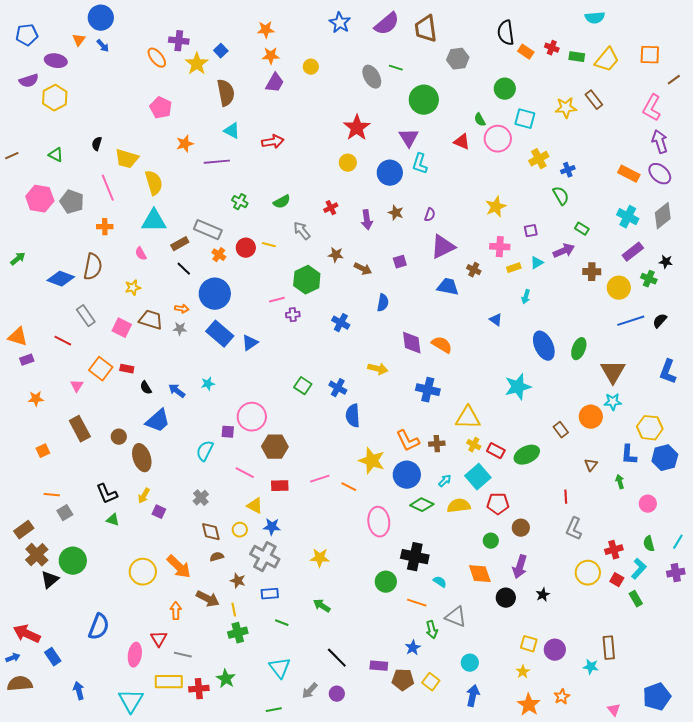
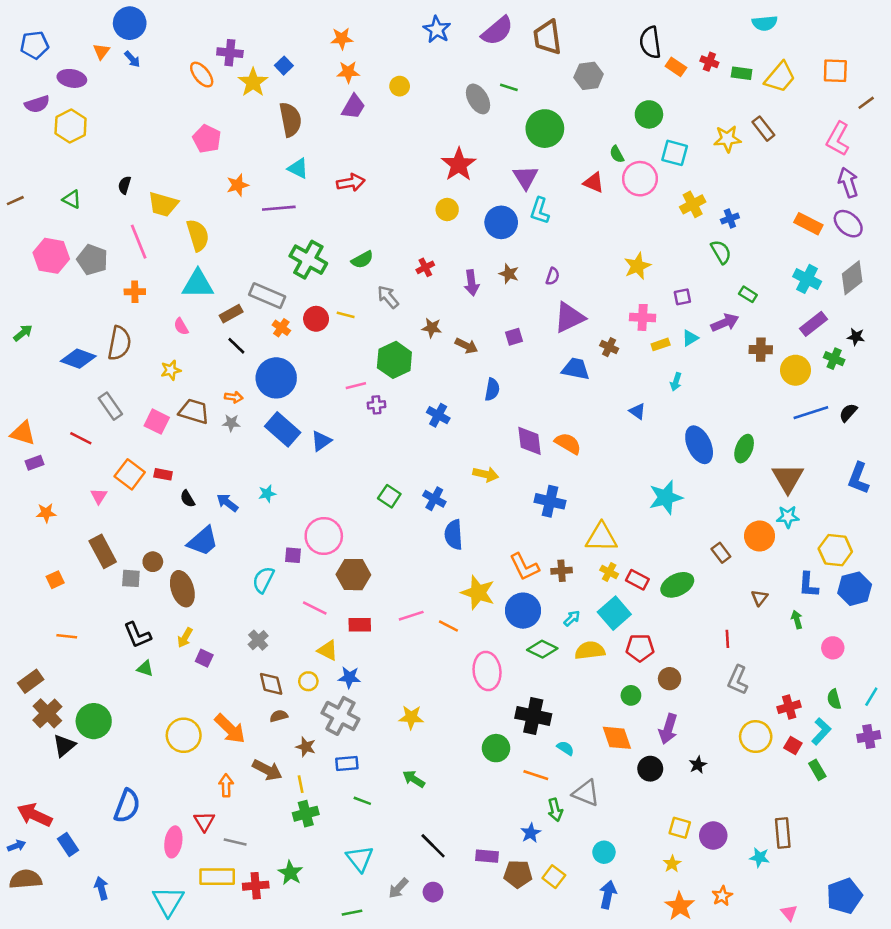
green cross: (240, 202) -> (308, 260), size x1.8
gray square: (65, 513) -> (131, 578), moved, turned 35

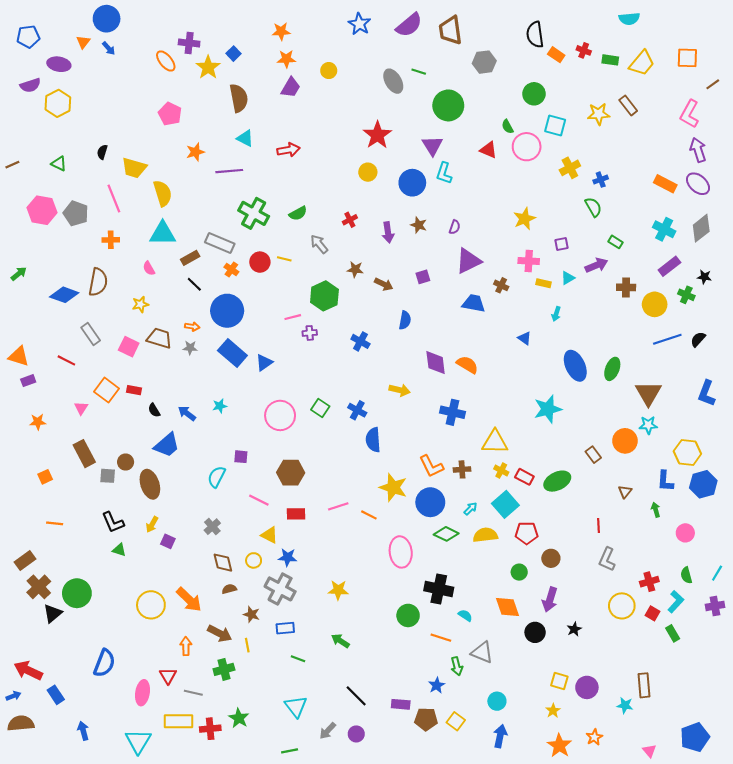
yellow rectangle: (661, 344) -> (544, 283), turned 32
pink circle: (324, 536) -> (280, 415), moved
green cross: (306, 814) -> (224, 669), moved

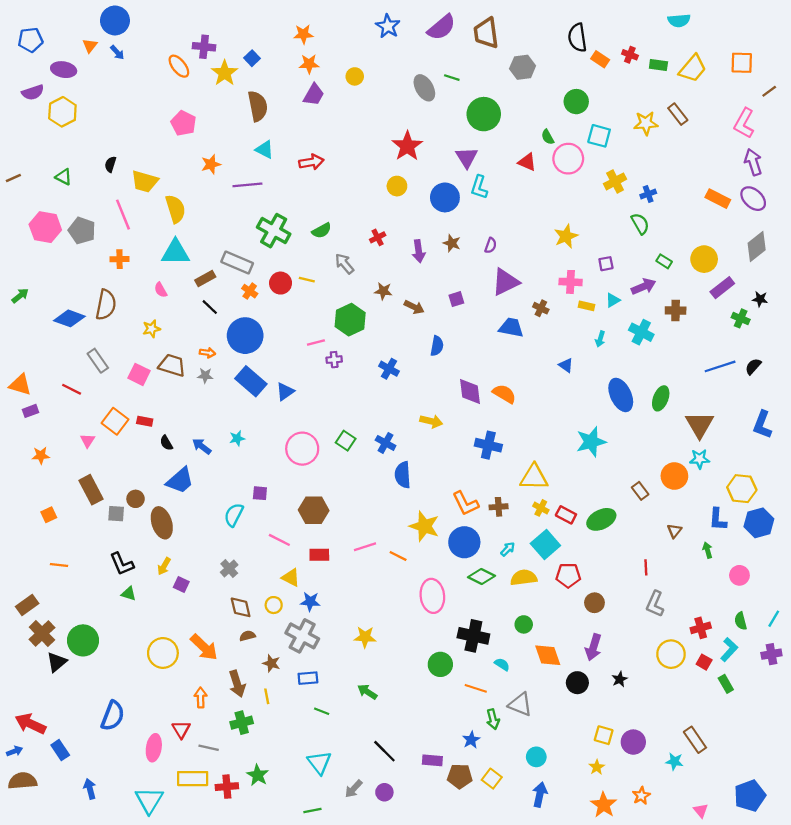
cyan cross: (664, 229) -> (641, 332), moved
yellow circle: (655, 304) -> (704, 259), moved
green circle: (519, 572) -> (524, 624), moved
brown arrow: (220, 633) -> (237, 684), turned 45
brown rectangle: (644, 685) -> (695, 740), turned -30

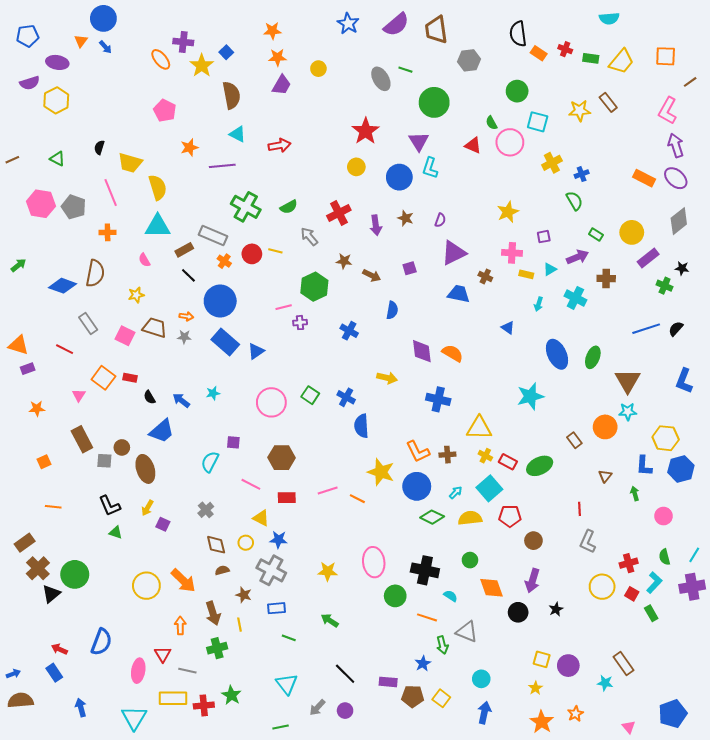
red cross: (378, 237) -> (339, 213), size x1.6
pink ellipse: (432, 596) -> (374, 562), moved
purple cross: (771, 654) -> (692, 587), size x1.4
red arrow: (30, 724) -> (59, 649), moved, size x0.6

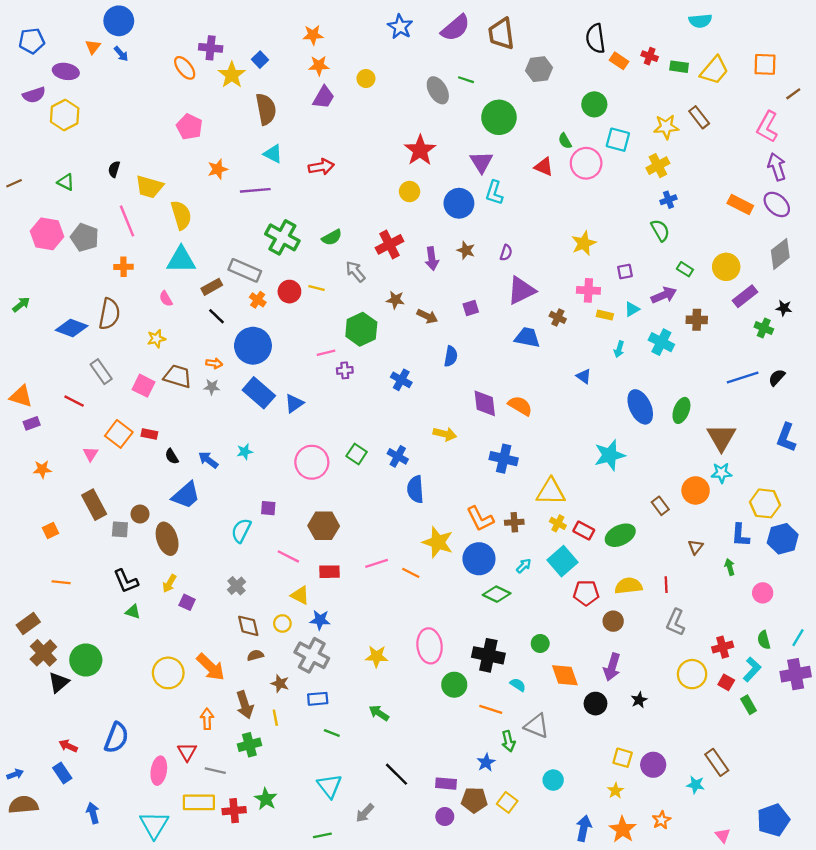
yellow cross: (552, 163) -> (658, 166), moved
yellow semicircle: (470, 518) -> (628, 586), moved
purple circle: (345, 711) -> (445, 817), moved
blue arrow: (484, 713) -> (584, 828), moved

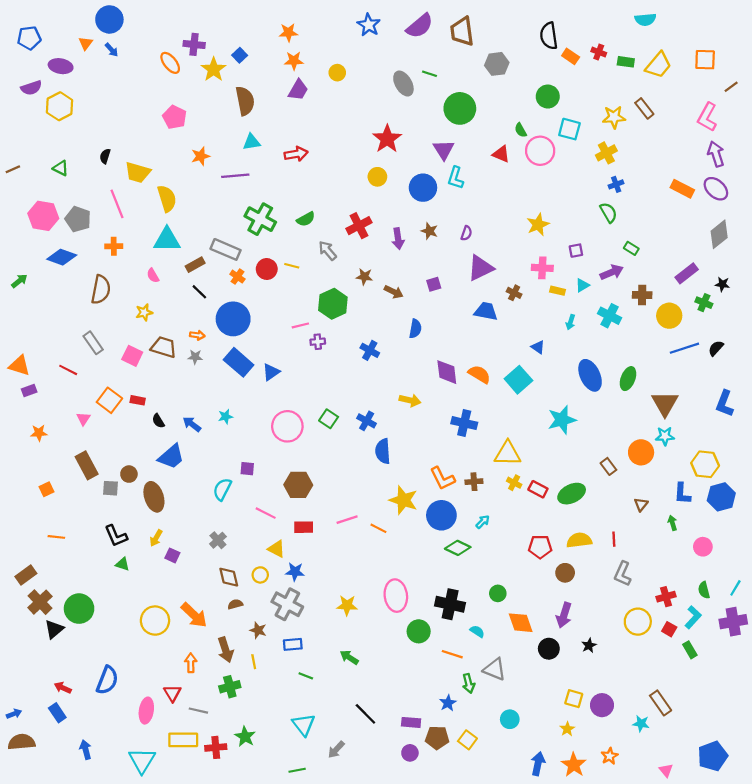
cyan triangle: (273, 154) -> (252, 142), turned -36
yellow circle: (726, 267) -> (669, 316), moved
blue diamond: (72, 328) -> (62, 257), moved
cyan square: (563, 561) -> (518, 380), moved

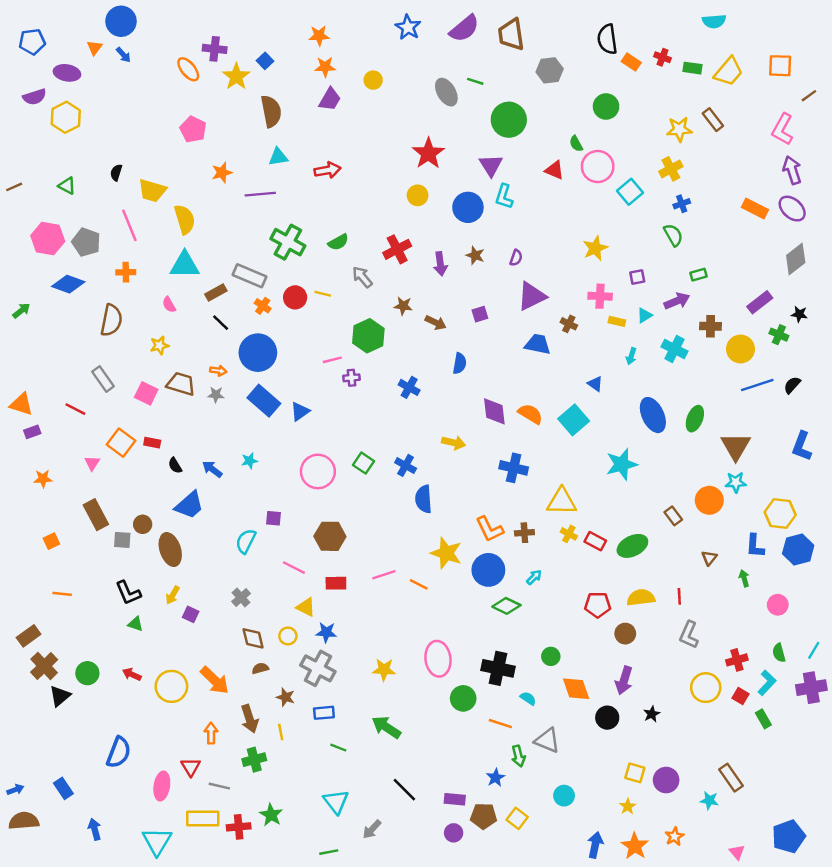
cyan square: (569, 129) -> (630, 192), moved, turned 35
green rectangle: (631, 248) -> (698, 275), turned -48
green circle: (79, 609) -> (87, 673), size x0.7
green arrow: (349, 657) -> (386, 727), size x1.4
red arrow: (63, 688) -> (132, 674), moved

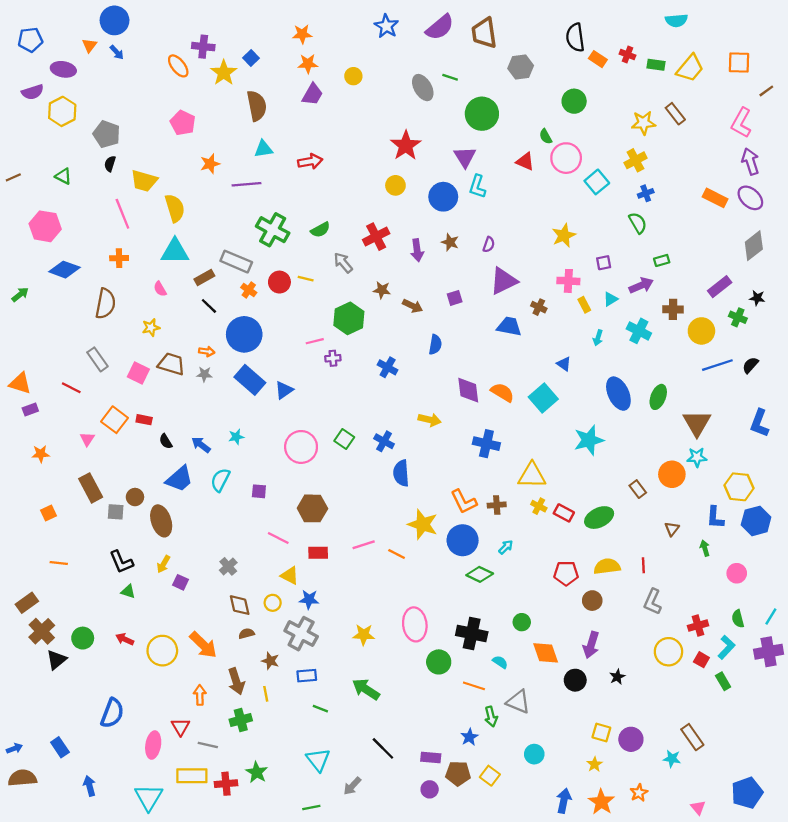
gray pentagon: (86, 242) -> (107, 134), moved
yellow rectangle: (617, 321) -> (584, 305), turned 49
cyan semicircle: (246, 541) -> (220, 480), moved

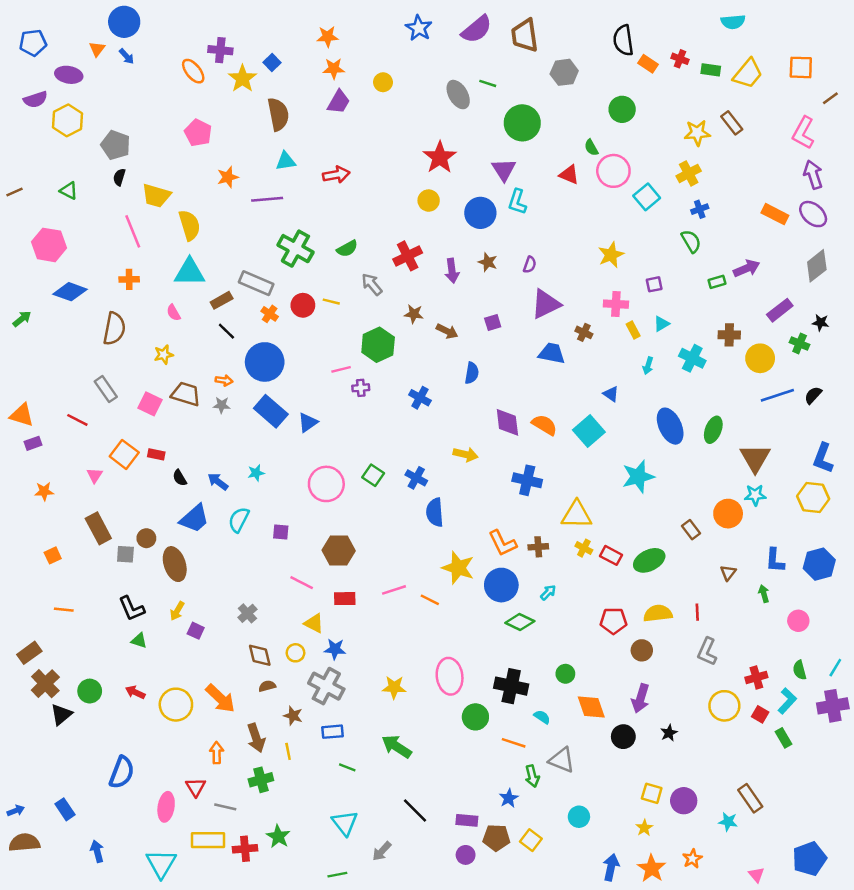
purple arrow: (641, 285) -> (747, 268), moved
yellow hexagon: (739, 487) -> (813, 498), moved

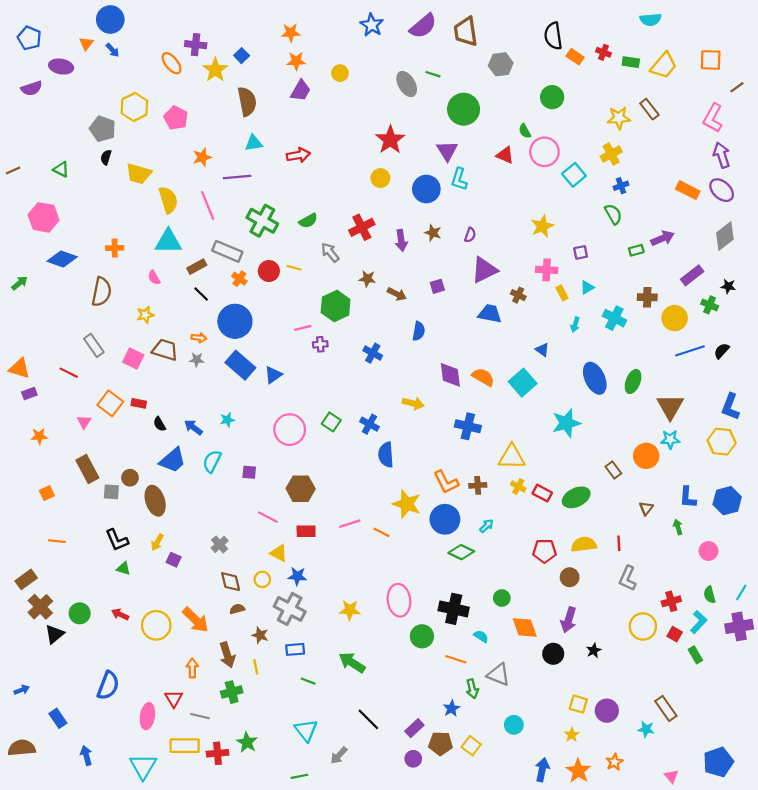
blue pentagon: (33, 43) -> (29, 38), turned 30
yellow hexagon: (67, 120) -> (134, 107), moved
pink line: (133, 231) -> (208, 205), moved
blue arrow: (16, 811) -> (22, 690), moved
purple rectangle: (467, 820) -> (414, 728), turned -48

